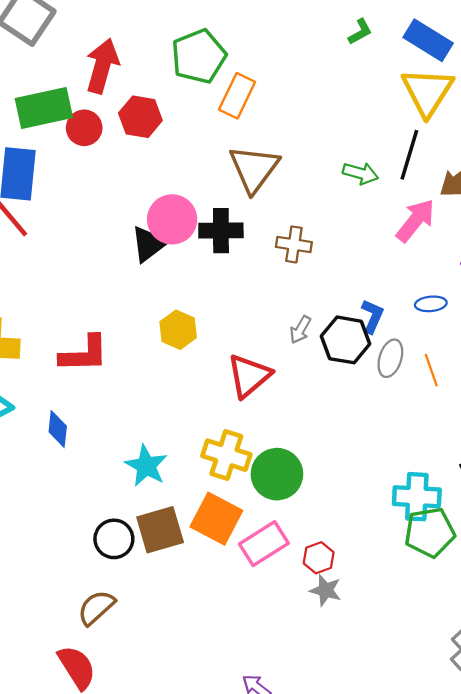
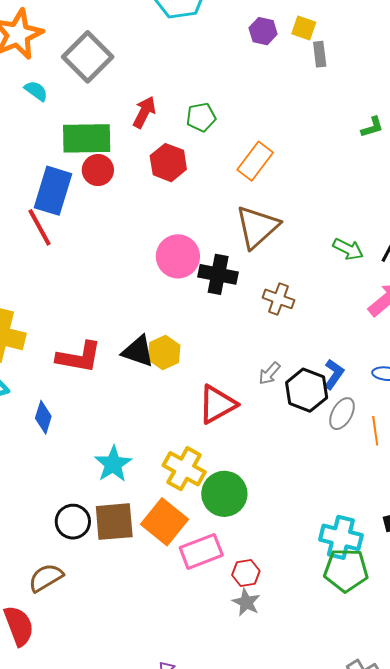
green pentagon: (199, 56) -> (201, 117), moved, size x0.6
red arrow: (102, 66) -> (144, 112), size x0.7
red circle: (84, 128) -> (98, 170), moved
black triangle: (149, 244) -> (138, 351), moved, turned 45

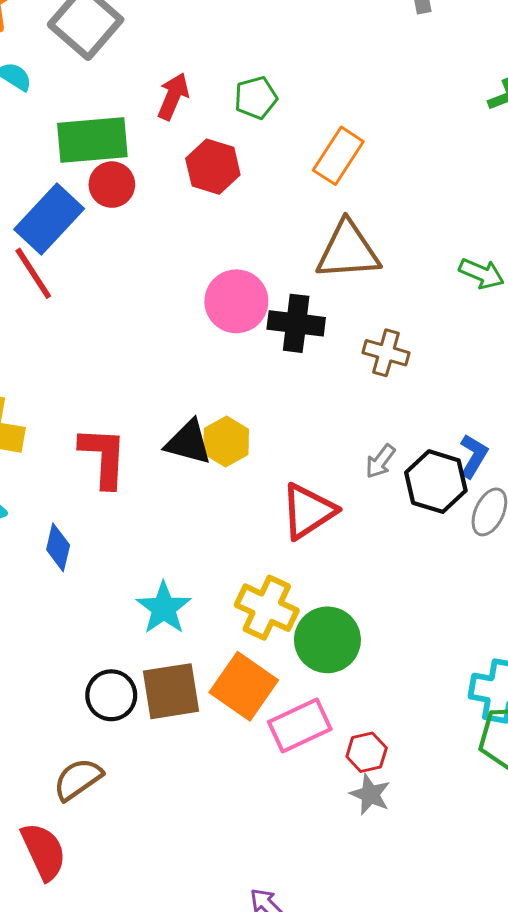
blue rectangle: (53, 191) -> (49, 219), turned 30
brown triangle: (257, 227) -> (348, 251), turned 42
red L-shape: (79, 357) -> (103, 457), turned -93

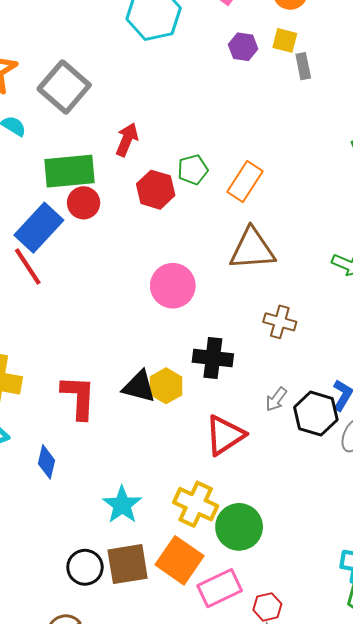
green pentagon: (256, 98) -> (193, 170), moved
black cross: (296, 323) -> (213, 358), moved

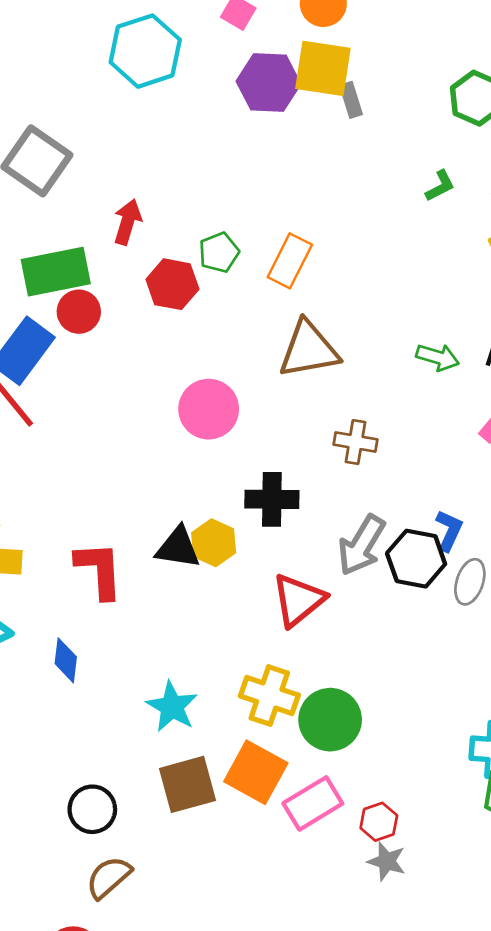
yellow square: (285, 40) -> (323, 68), size x1.8
purple hexagon: (243, 47) -> (269, 83), size x1.6
gray arrow: (276, 399) -> (361, 545), size x1.8
black circle: (85, 567) -> (92, 809), moved

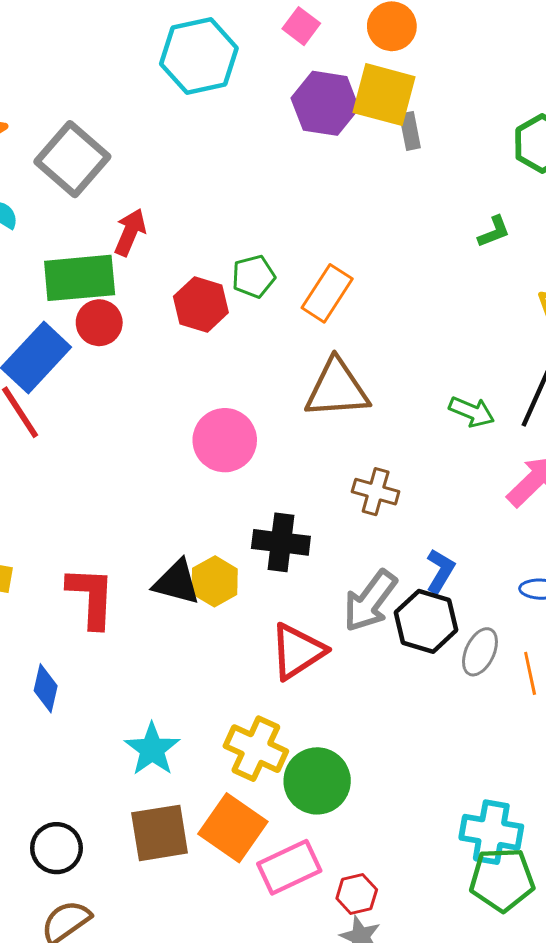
red arrow: (127, 222) -> (130, 232), moved
blue L-shape: (449, 531) -> (440, 571), moved

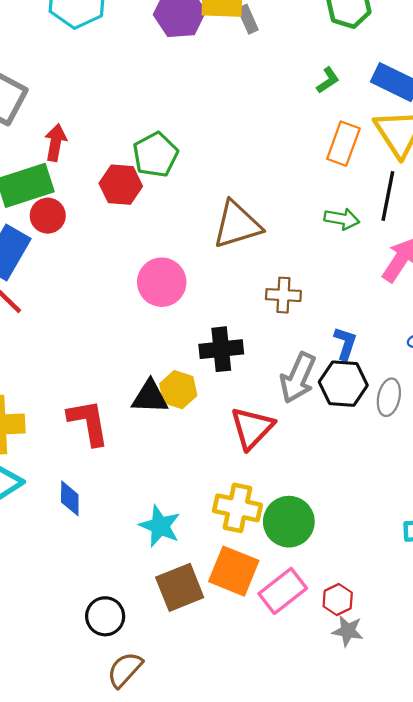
green pentagon: (253, 276) -> (155, 155), size x1.4
orange rectangle: (327, 293) -> (343, 144), moved

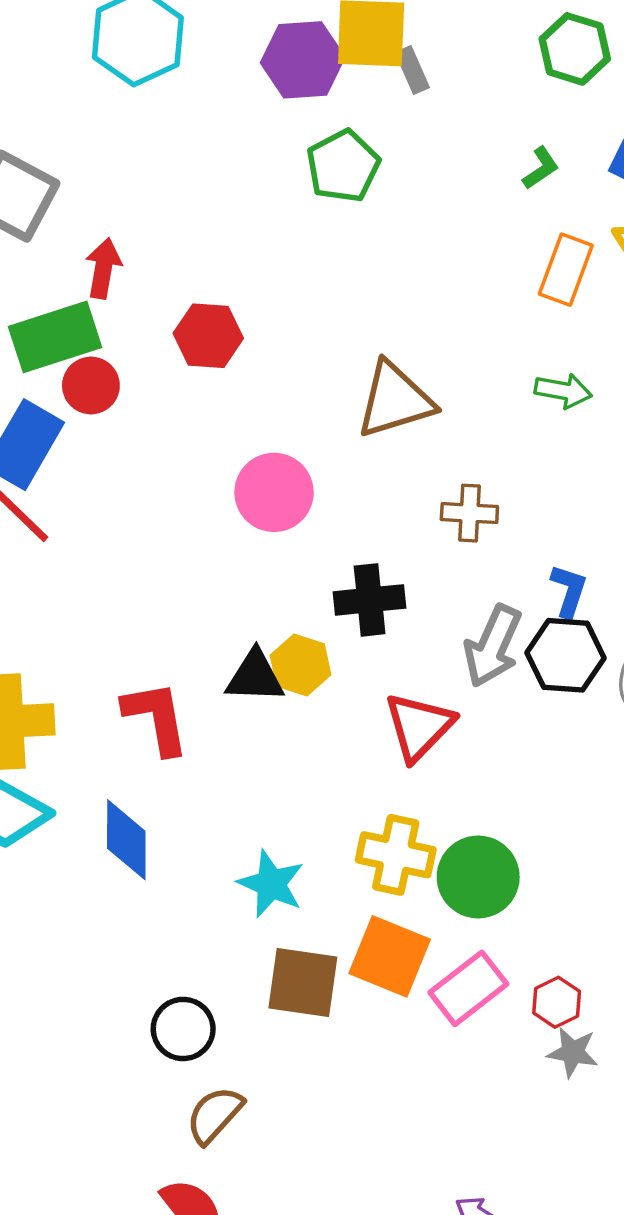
green pentagon: (155, 155) -> (343, 166), moved
blue diamond: (70, 498) -> (126, 840), size x1.4
brown square: (180, 587) -> (303, 982), turned 30

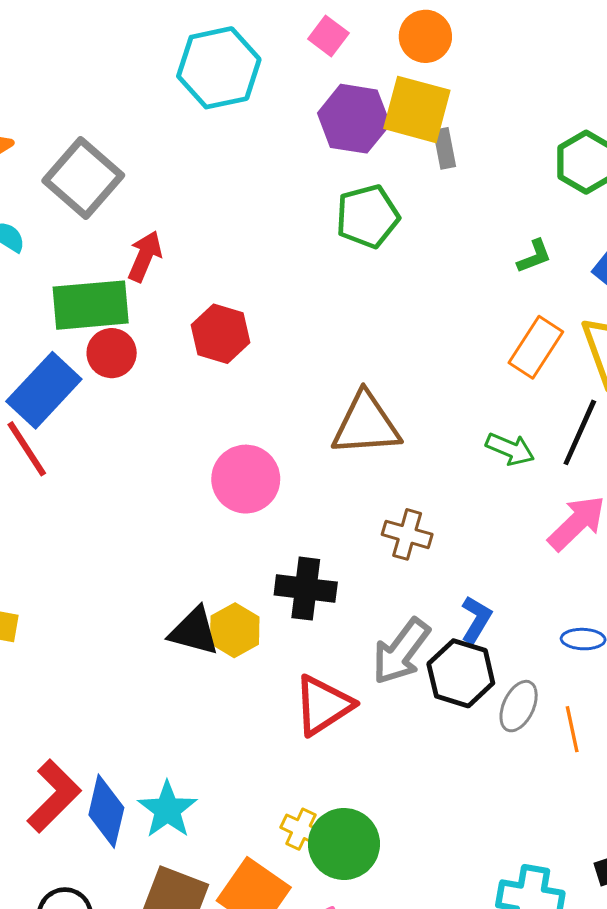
red L-shape: (156, 718) -> (54, 796), moved, turned 42
blue diamond: (126, 840) -> (106, 811), moved
yellow cross: (396, 855) -> (301, 829), moved, size x0.6

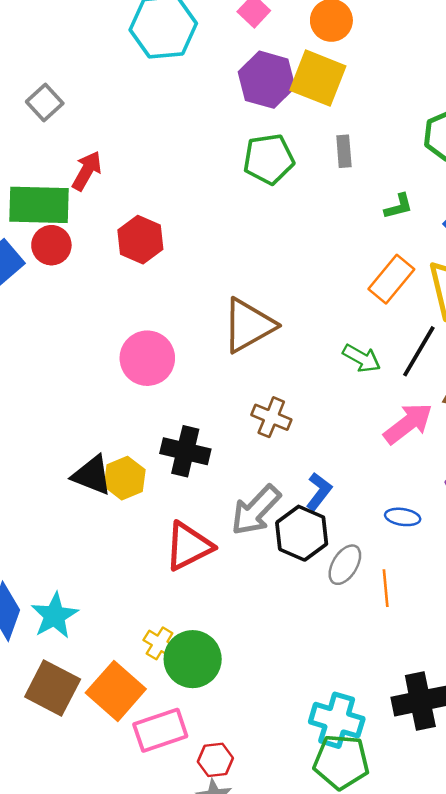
gray rectangle: (445, 148) -> (344, 151), moved
gray square: (83, 178) -> (45, 102), size x0.6
brown triangle: (366, 424) -> (248, 325), turned -32

